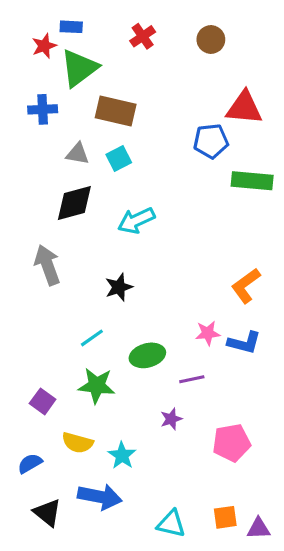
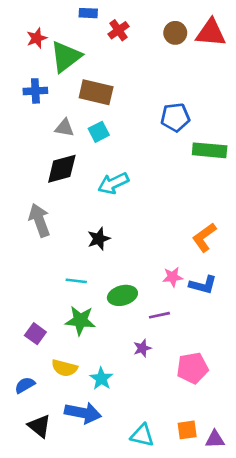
blue rectangle: (71, 27) -> (88, 13), moved
red triangle: (244, 108) -> (211, 33), moved
cyan line: (92, 338) -> (76, 281), turned 42

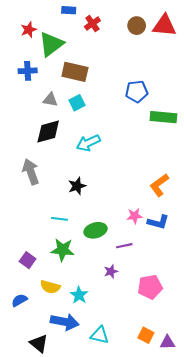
black triangle: (39, 426) -> (39, 343), moved
orange square: (187, 430) -> (146, 335), turned 35
cyan triangle: (142, 435) -> (100, 335), moved

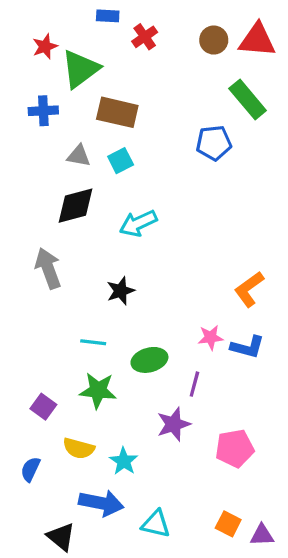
green rectangle: (163, 117) -> (248, 99), moved, turned 45
purple line: (124, 246) -> (194, 384), turned -63
purple star: (111, 271) -> (174, 424), size x1.5
blue semicircle: (19, 300) -> (30, 469), turned -35

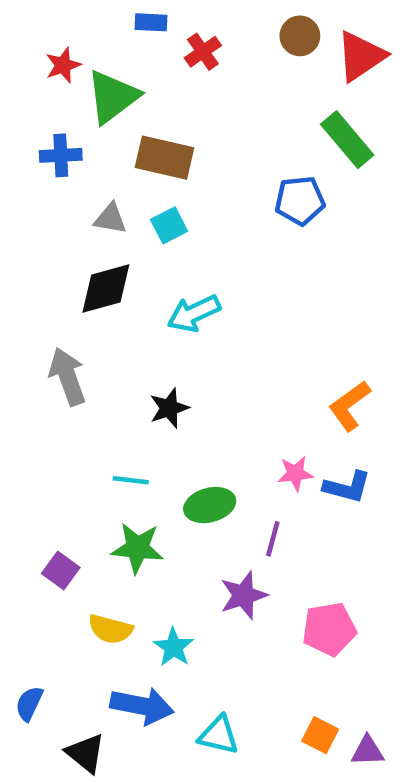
brown circle: (214, 40) -> (300, 36), moved
red triangle: (257, 40) -> (361, 56), turned -39
blue semicircle: (30, 469) -> (29, 704), moved

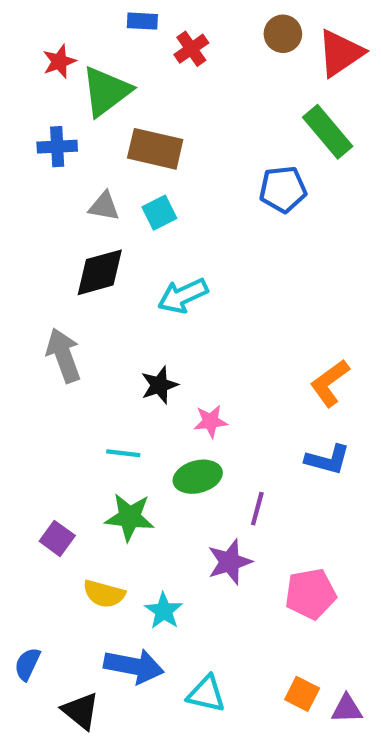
pink star: (295, 473) -> (210, 421), moved

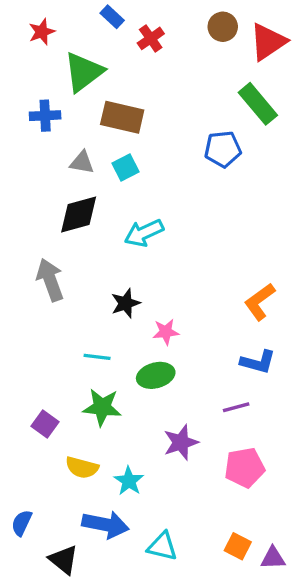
blue rectangle: (142, 21) -> (112, 17), turned 40
red star: (59, 61) -> (42, 32), moved
purple line: (257, 509) -> (236, 407), moved, turned 60

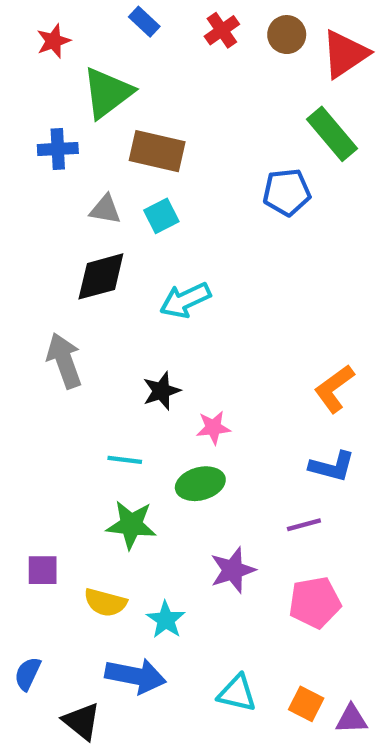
red cross: (151, 38) -> (222, 30), moved
purple square: (45, 424) -> (43, 570), moved, turned -36
cyan triangle: (162, 546) -> (237, 693), moved

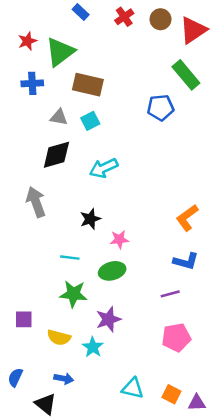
red star: (53, 41) -> (27, 41), moved
purple star: (233, 570) -> (108, 319), moved
blue arrow: (136, 676) -> (64, 379), moved, size x0.6

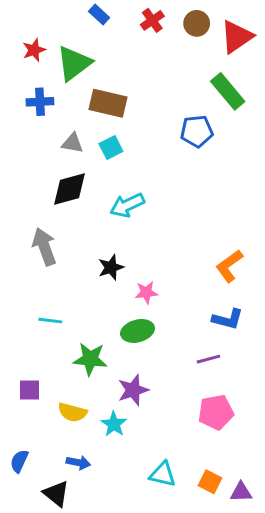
cyan line: (70, 258) -> (50, 321), moved

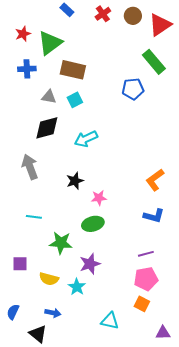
purple line: (208, 359) -> (146, 254), moved
orange square: (210, 482) -> (142, 304), moved

